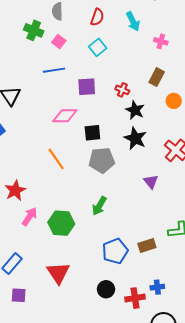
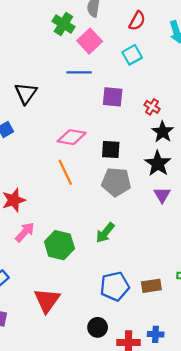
pink square: (59, 41) -> (90, 41), size x1.5
pink diamond: (65, 116) -> (72, 137), moved
purple triangle: (151, 182) -> (162, 195), moved

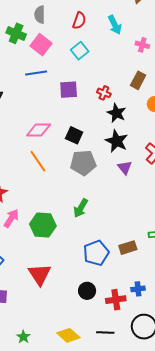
black square: (111, 149) -> (74, 135), turned 30

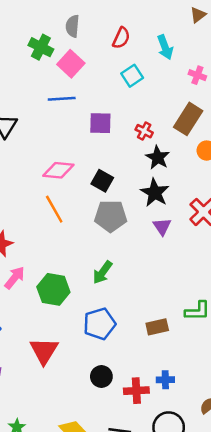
cyan square: (80, 51) -> (132, 76), moved
brown rectangle: (138, 80) -> (188, 119), size x1.4
blue pentagon: (96, 253) -> (99, 324), moved

